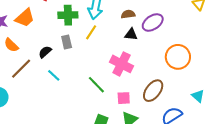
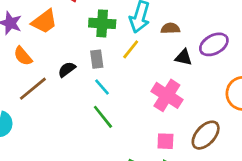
brown semicircle: (128, 14) -> (170, 28), moved
cyan line: (54, 75) -> (102, 87), moved
green line: (96, 85) -> (103, 117), moved

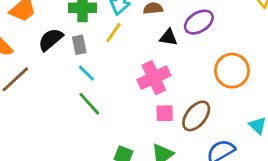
black semicircle: (67, 69) -> (51, 40), moved, size x1.4
pink cross: (167, 95) -> (154, 78), turned 36
pink square: (165, 141) -> (165, 113), moved

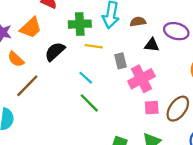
purple ellipse: (199, 22) -> (176, 31), turned 50
yellow line: (114, 33) -> (94, 46), moved, turned 66
gray rectangle: (79, 45) -> (120, 61), moved

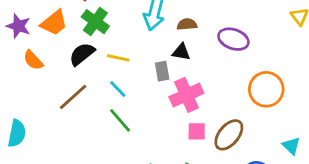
green cross: (80, 24) -> (95, 22), moved, turned 35
black triangle: (152, 45) -> (181, 52), moved
yellow line: (94, 46) -> (118, 58), moved
brown line: (27, 86) -> (73, 97), moved

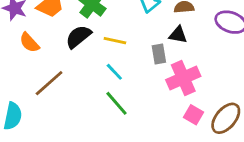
brown line: (73, 97) -> (49, 83), moved
pink square: (197, 131) -> (193, 115), turned 30

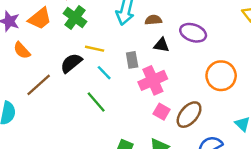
black triangle: (178, 35) -> (162, 45), moved
black semicircle: (78, 37) -> (71, 63), moved
cyan line: (114, 72) -> (104, 73), moved

